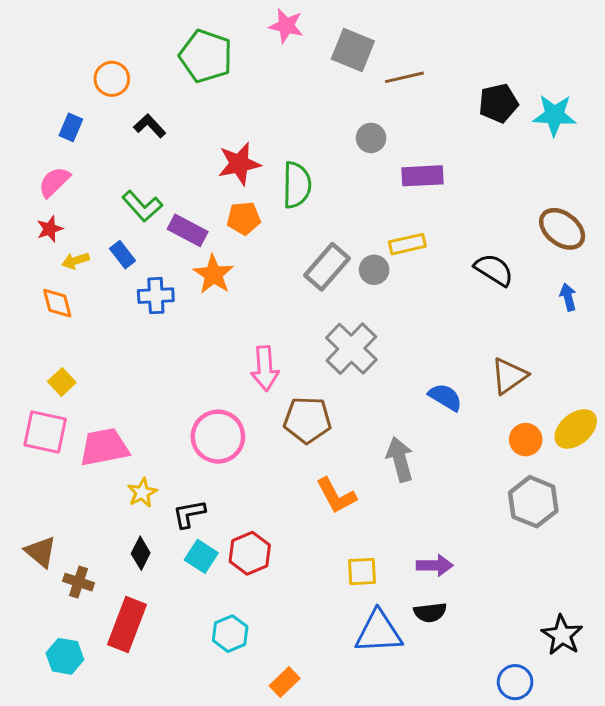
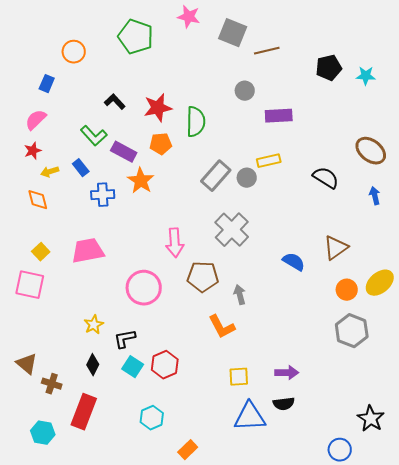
cyan star: (554, 115) -> (366, 76), size x0.7
black L-shape: (150, 126) -> (115, 102), moved
pink trapezoid: (104, 447) -> (88, 251), moved
gray arrow: (400, 459) -> (240, 295), moved, size x0.7

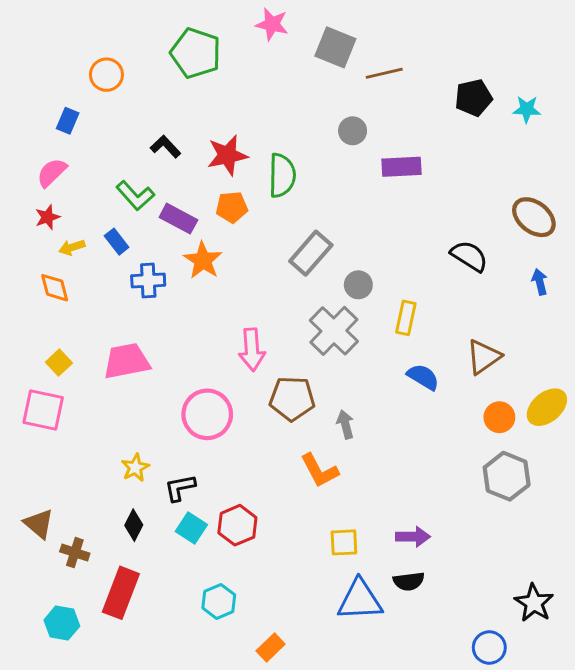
yellow rectangle: (269, 161) -> (406, 318), moved, turned -65
gray circle: (247, 178) -> (358, 285), moved

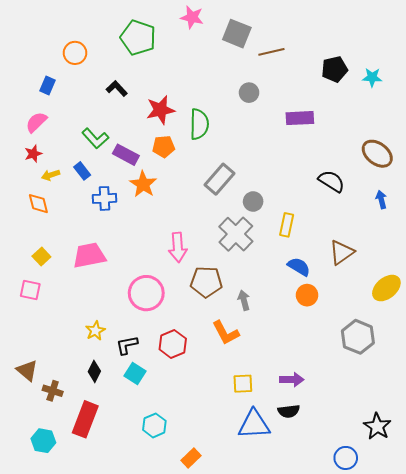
black L-shape: (165, 147) -> (117, 89), moved
purple rectangle: (402, 167) -> (300, 118), moved
pink square: (43, 410) -> (30, 290), size x0.7
orange circle: (499, 417) -> (307, 295), moved
red hexagon: (237, 525) -> (173, 344), moved

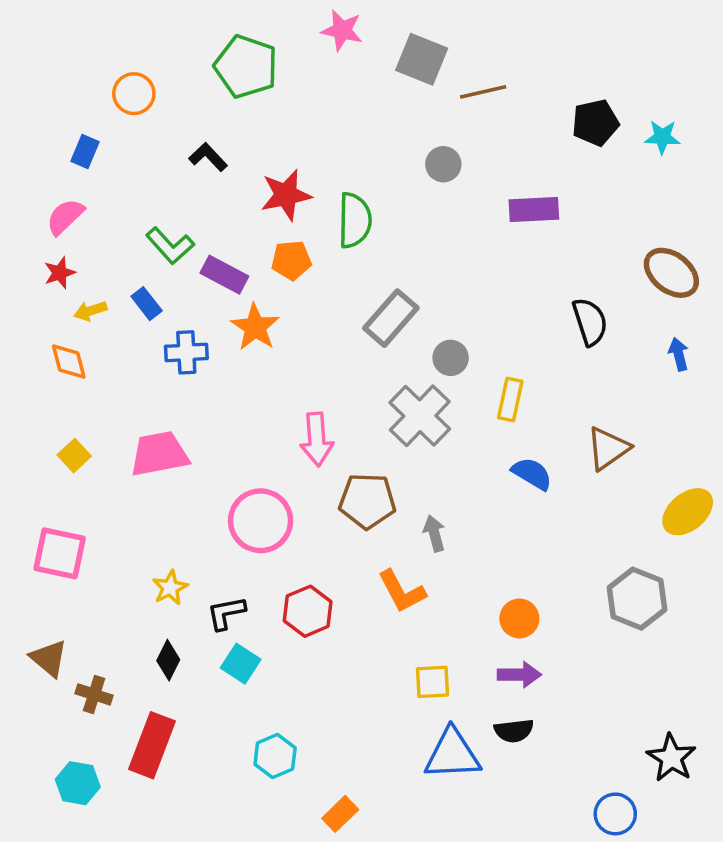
black semicircle: (331, 181) -> (590, 322), turned 40
pink square: (30, 290) -> (60, 553), moved, size x1.4
orange circle: (307, 295) -> (519, 618), moved

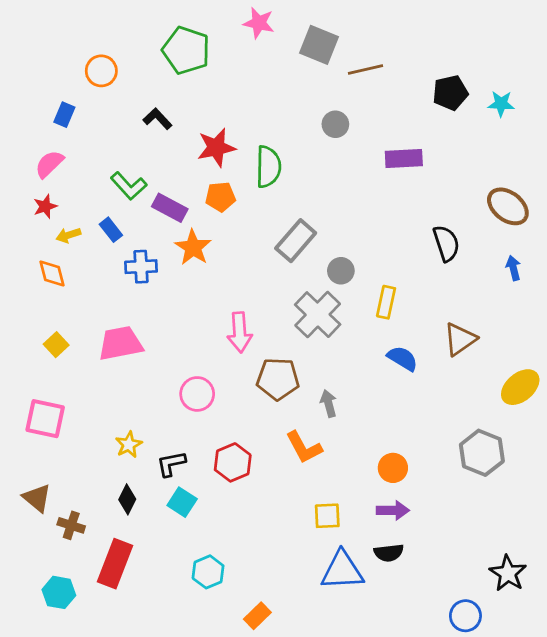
pink circle: (261, 521) -> (197, 394), size x0.7

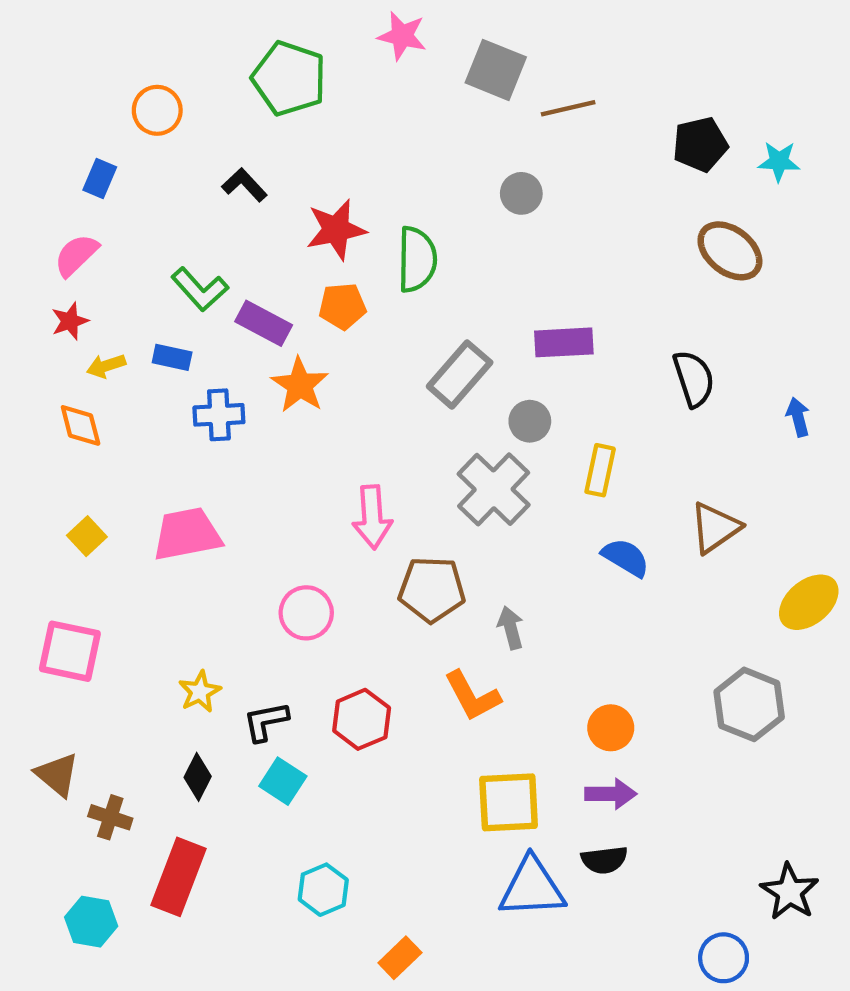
purple rectangle: (404, 158) -> (564, 342), moved
brown ellipse: (508, 206) -> (730, 251), moved
blue rectangle: (111, 230) -> (172, 357), turned -40
yellow square: (327, 516) -> (509, 802), size x1.5

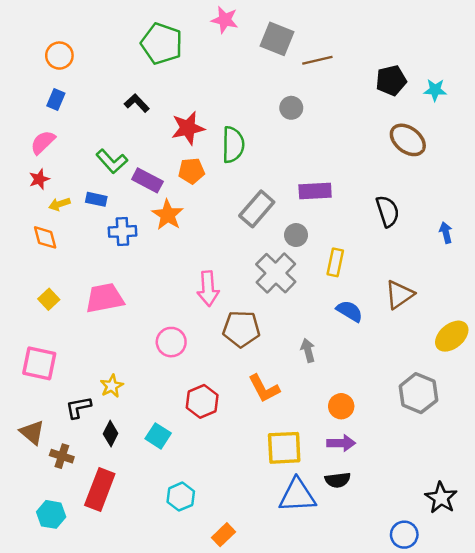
orange circle: (157, 110) -> (59, 56), moved
gray arrow: (511, 628) -> (308, 350), moved
black L-shape: (266, 721) -> (78, 407), moved

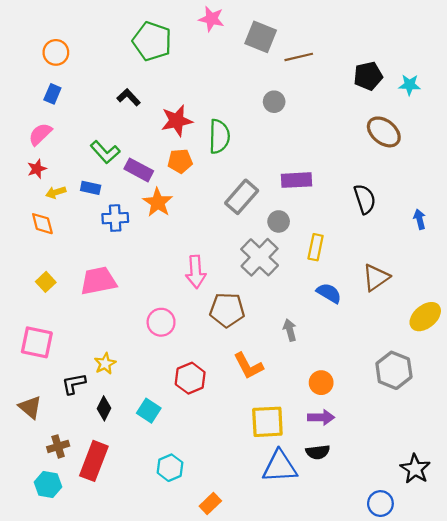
brown cross: (62, 456) -> (58, 446), moved, turned -35

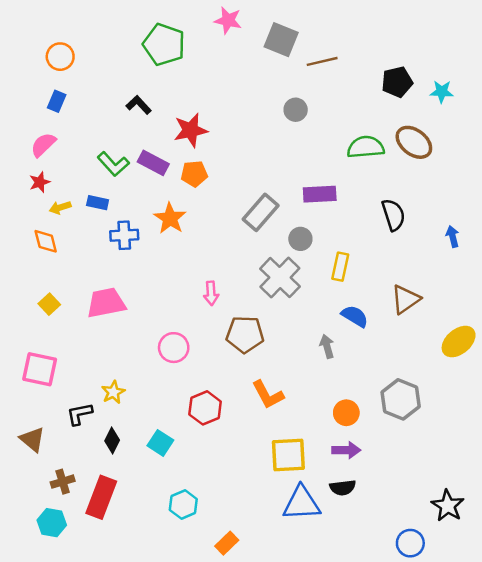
green semicircle: (219, 136) -> (366, 147), moved, turned -96
purple rectangle: (139, 170) -> (153, 163), moved
pink arrow: (196, 272) -> (211, 293), size x0.7
gray arrow: (290, 330) -> (327, 346), moved
gray hexagon: (394, 370) -> (401, 399), moved

